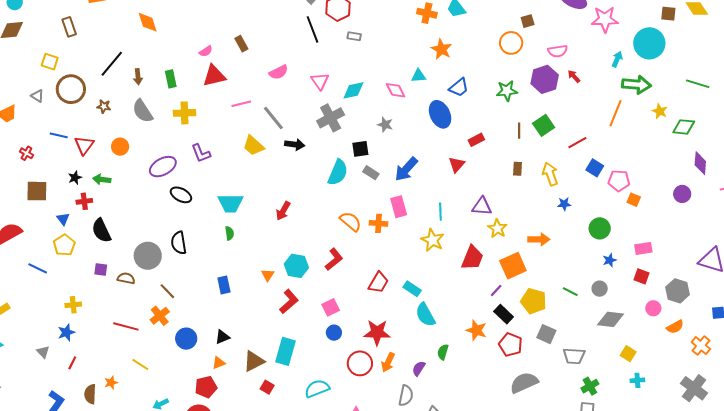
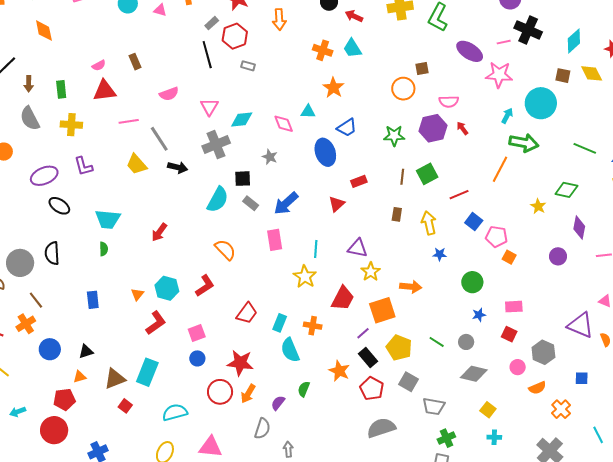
yellow star: (660, 111) -> (538, 206), moved
orange cross: (378, 223) -> (313, 326), moved
cyan rectangle: (412, 289) -> (280, 323), turned 72

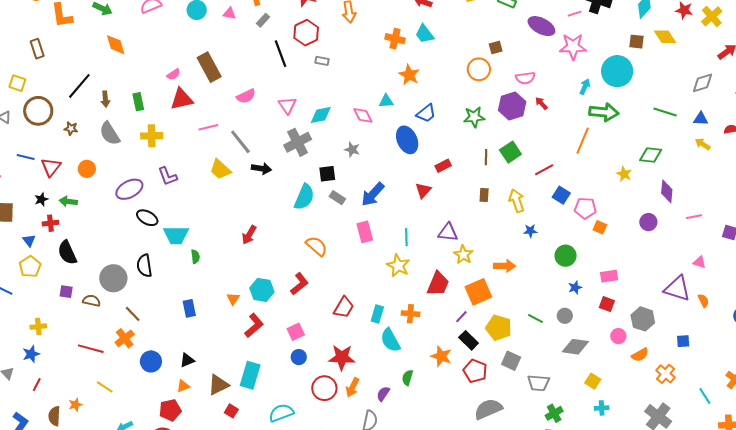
gray rectangle: (212, 23) -> (263, 20), moved
brown rectangle: (135, 62) -> (209, 67), size x1.8
cyan trapezoid: (108, 219) -> (176, 235), moved

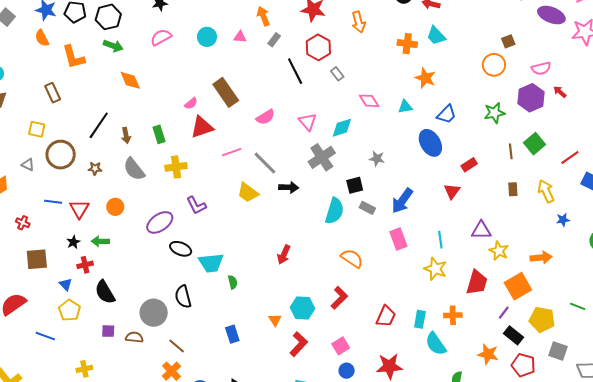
gray rectangle: (322, 61) -> (337, 74), turned 48
pink diamond: (363, 115) -> (369, 101), moved

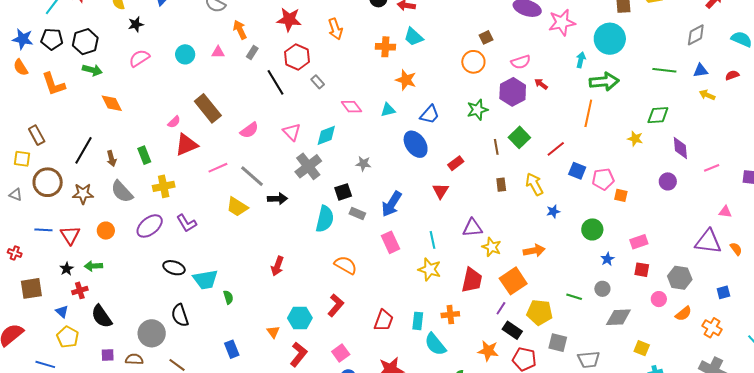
brown rectangle: (53, 93) -> (37, 135), moved
brown star: (95, 168) -> (83, 194), size x1.5
purple ellipse: (160, 222) -> (150, 226), moved

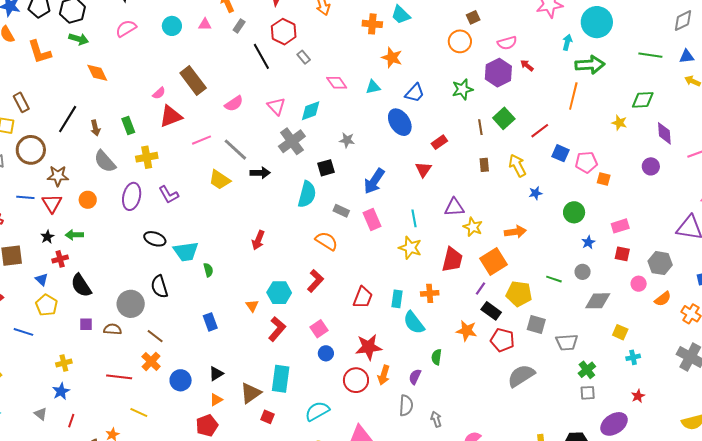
brown star: (83, 194) -> (58, 176), moved
gray rectangle: (357, 214) -> (341, 211), moved
purple ellipse: (150, 226) -> (132, 196), turned -40

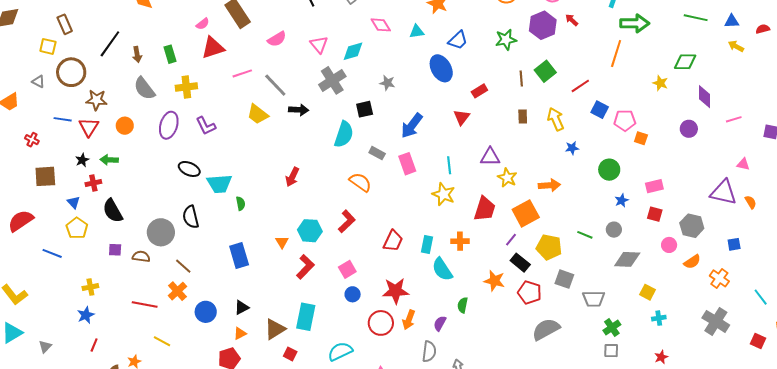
blue rectangle: (210, 322) -> (239, 255), size x1.4
gray triangle: (41, 414) -> (45, 347), moved, turned 32

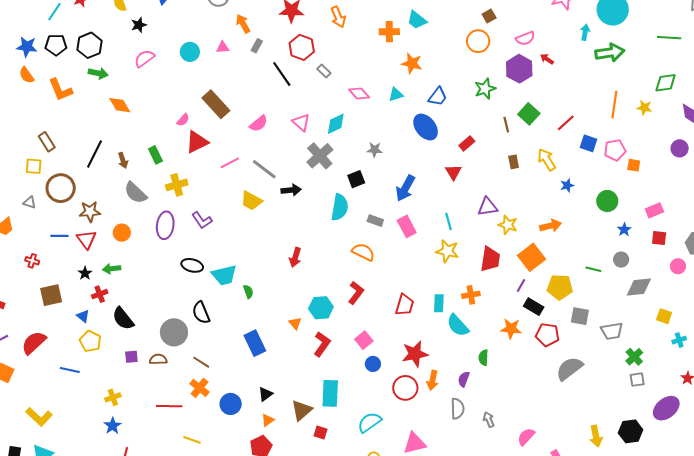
orange line: (616, 54) -> (614, 105), moved

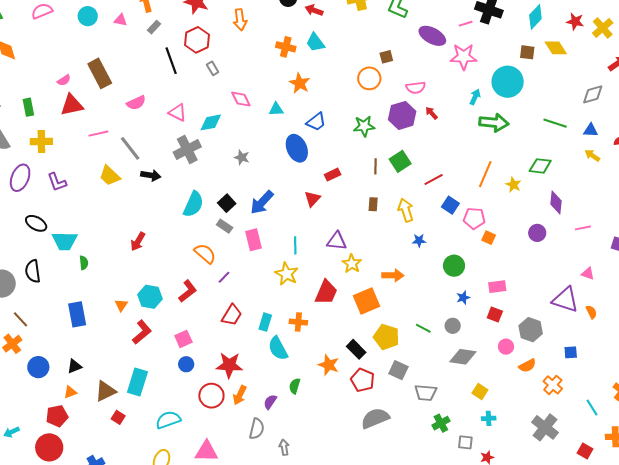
pink triangle: (301, 122) -> (178, 112), turned -30
black square: (356, 179) -> (227, 203), moved, turned -36
purple line: (521, 285) -> (224, 277), moved
gray square: (637, 380) -> (465, 442), moved

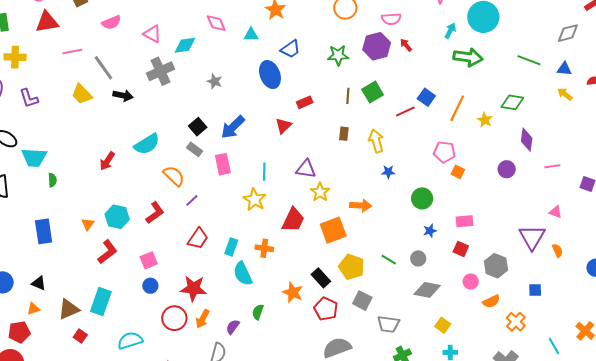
cyan semicircle: (193, 204) -> (147, 144), moved, turned 32
blue square: (450, 205) -> (426, 97), moved
purple triangle: (565, 300) -> (532, 237), turned 40
black triangle: (75, 366) -> (39, 283), turned 42

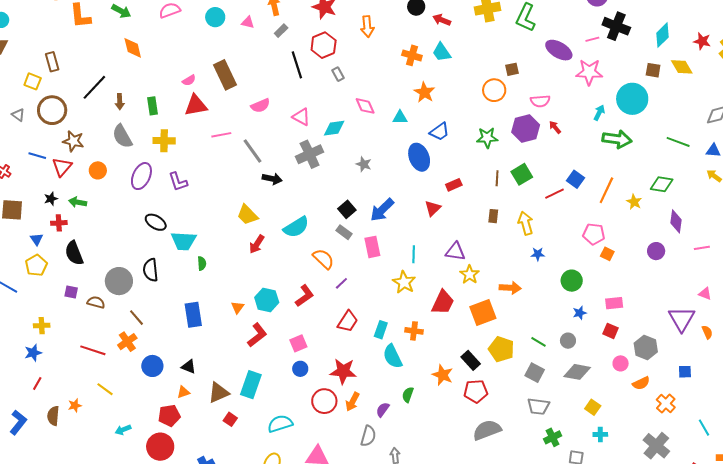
yellow trapezoid: (82, 94) -> (247, 215), moved
gray square: (362, 301) -> (535, 373), moved
red pentagon: (326, 309) -> (476, 391), turned -30

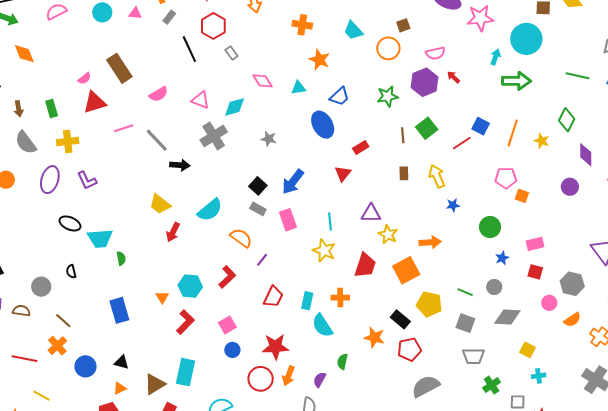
cyan trapezoid: (442, 52) -> (353, 30), moved
green diamond: (662, 184) -> (567, 120), turned -65
black semicircle: (151, 270) -> (71, 271), size x0.6
gray circle: (119, 281) -> (41, 287), size x0.7

